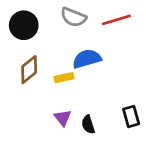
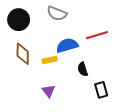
red line: (116, 20) -> (97, 35), moved
brown diamond: (29, 70) -> (23, 54), turned -50
black semicircle: (88, 125) -> (83, 69), moved

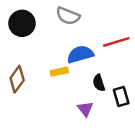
brown diamond: (23, 54) -> (17, 79), moved, turned 35
black rectangle: (101, 90) -> (121, 96), moved
purple triangle: (49, 91) -> (85, 109), moved

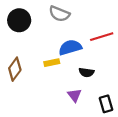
black semicircle: (99, 83) -> (86, 72), turned -64
black rectangle: (121, 96) -> (106, 104), moved

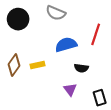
red line: (102, 37) -> (96, 34), turned -55
yellow rectangle: (52, 63) -> (37, 65), moved

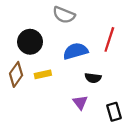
black circle: (18, 19) -> (30, 42), moved

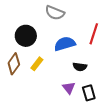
yellow rectangle: (43, 74) -> (37, 64), turned -40
black rectangle: (114, 112) -> (89, 93), moved

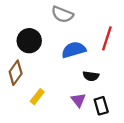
yellow rectangle: (37, 64) -> (37, 97), moved

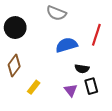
black circle: (29, 41) -> (15, 28), moved
black rectangle: (101, 106) -> (91, 86), moved

